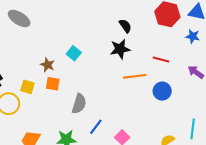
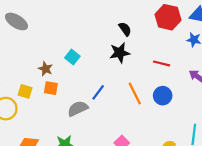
orange line: (135, 76) -> (135, 93), moved, turned 70
gray semicircle: (79, 104) -> (78, 109), turned -132
blue line: (96, 127) -> (98, 92), moved

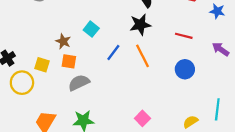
blue line: (98, 92) -> (113, 53), moved
orange line: (135, 93) -> (142, 56), moved
gray semicircle: (78, 109) -> (79, 83), moved

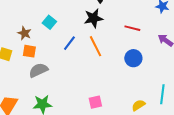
pink square: (142, 118) -> (95, 102), turned 32

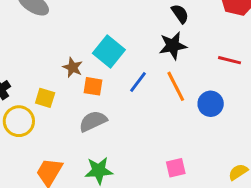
cyan square: (49, 22) -> (109, 51), size x1.5
orange square: (29, 51) -> (93, 86), moved
blue circle: (133, 58) -> (211, 104), moved

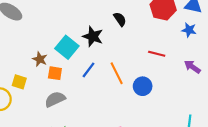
black star: (173, 46) -> (93, 36), moved, turned 30

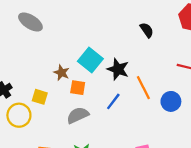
black star: (93, 36) -> (118, 69), moved
blue line: (89, 70) -> (113, 101), moved

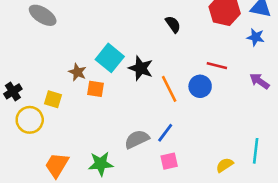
blue line: (113, 101) -> (165, 133), moved
blue circle: (171, 101) -> (200, 86), moved
gray semicircle: (78, 115) -> (137, 139), moved

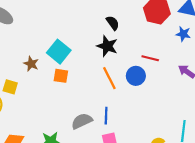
black star: (141, 68) -> (107, 46), moved
orange square: (96, 89) -> (61, 76), moved
blue line: (165, 133) -> (106, 116), turned -35

